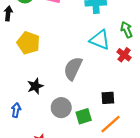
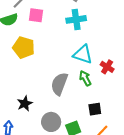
green arrow: (127, 30) -> (85, 78), moved
yellow pentagon: (28, 43) -> (24, 47), moved

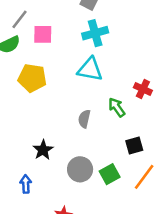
cyan triangle: (83, 54) -> (90, 69), moved
gray semicircle: (59, 84) -> (84, 119), size x0.6

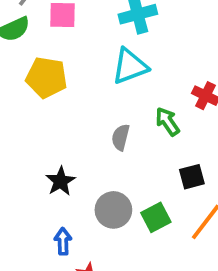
cyan triangle: (90, 69) -> (130, 66), turned -32
blue arrow: (26, 184) -> (63, 241), moved

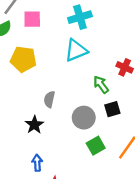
gray semicircle: (121, 137) -> (49, 99), moved
black square: (192, 177) -> (112, 109), moved
gray circle: (113, 210) -> (84, 118), moved

